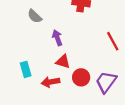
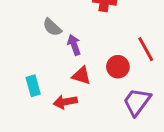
gray semicircle: (35, 16) -> (52, 27), moved
red circle: (81, 77) -> (118, 67), moved

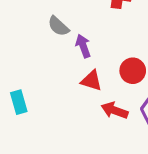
cyan rectangle: (33, 86) -> (19, 102), moved
red arrow: (65, 102) -> (115, 110), moved, turned 30

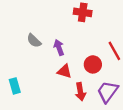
gray semicircle: (58, 26) -> (34, 41), moved
red arrow: (115, 110) -> (80, 92), turned -120

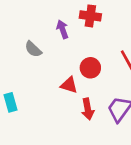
purple arrow: (59, 47) -> (62, 29), moved
red circle: (93, 64) -> (90, 68), moved

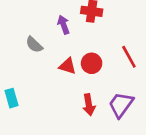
red triangle: (69, 85) -> (68, 66), moved

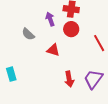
red circle: (92, 63) -> (71, 29), moved

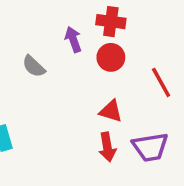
red triangle: (53, 50) -> (111, 111), moved
purple trapezoid: (93, 79) -> (150, 147), turned -135

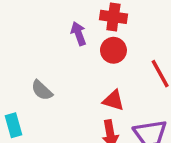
gray semicircle: (34, 66) -> (42, 90), moved

